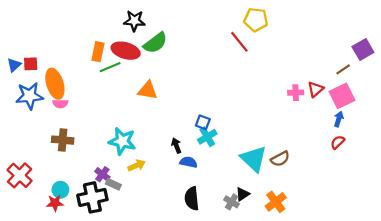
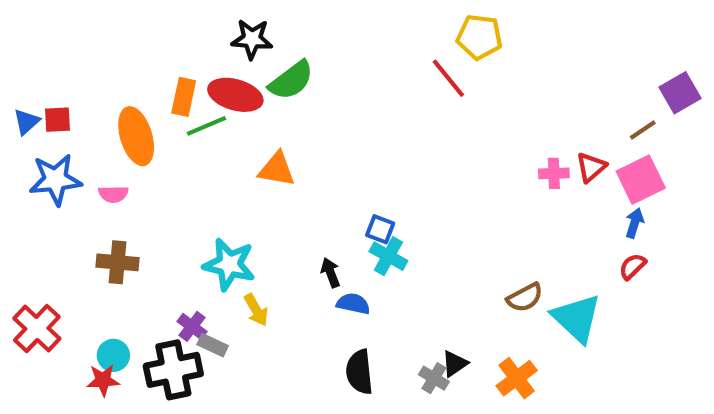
orange ellipse: (55, 84) -> (136, 136), moved
cyan cross: (207, 137) -> (388, 256), turned -30
cyan triangle: (254, 159) -> (577, 318), moved
yellow arrow: (137, 165) -> (256, 310), turned 84

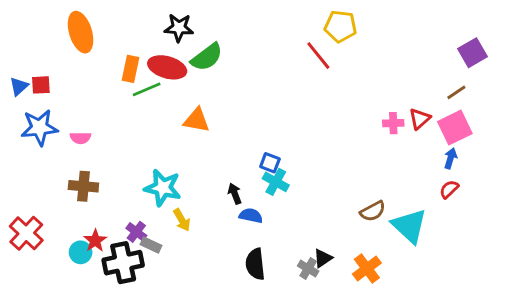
purple square: (680, 93) -> (473, 53), moved
orange ellipse: (136, 136) -> (81, 32), moved
red star: (103, 380) -> (95, 241), moved, turned -30

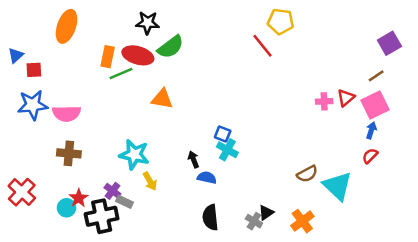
orange ellipse: (81, 32) -> (67, 26), turned 36
blue triangle: (19, 86) -> (16, 55), moved
pink semicircle: (81, 138) -> (67, 113), size x1.6

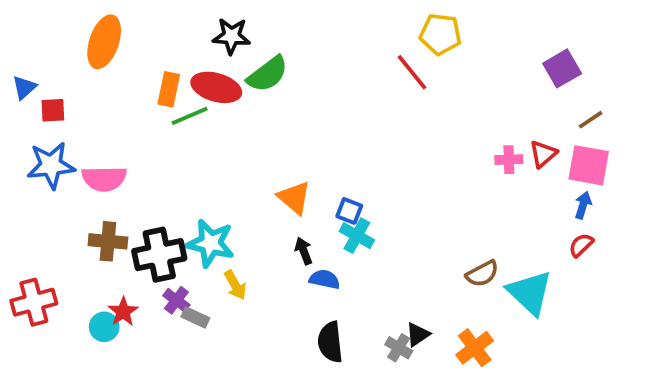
purple square: (389, 43) -> (562, 68), moved
orange triangle: (162, 99) -> (294, 198), moved, turned 30
pink square: (375, 105) -> (589, 165), turned 36
red cross: (22, 192) -> (34, 302), turned 32
black cross: (102, 216) -> (159, 255), moved

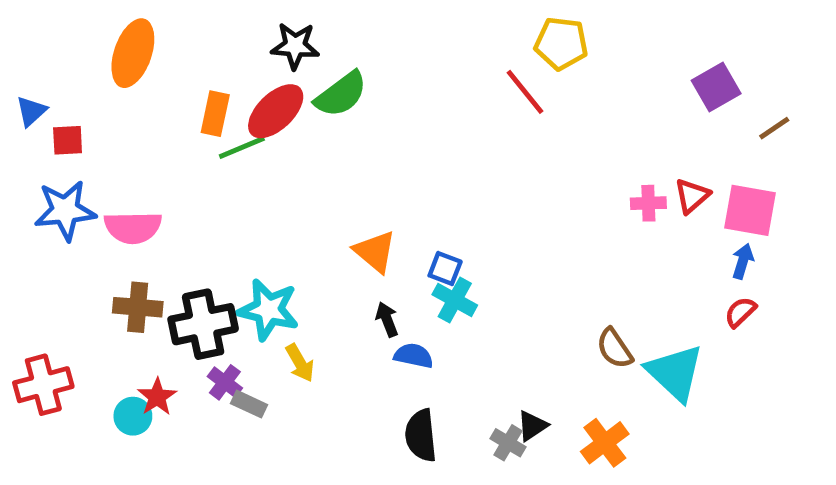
red ellipse: (216, 87) -> (276, 111), turned -60
brown line: (591, 120) -> (774, 128), moved
brown semicircle: (482, 274) -> (614, 348), turned 84

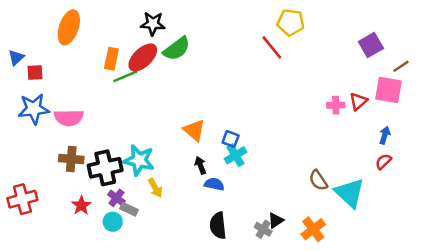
pink square: (750, 210) -> (388, 90), moved
cyan cross: (455, 300) -> (236, 155), turned 30
cyan circle: (133, 416) -> (113, 222), moved

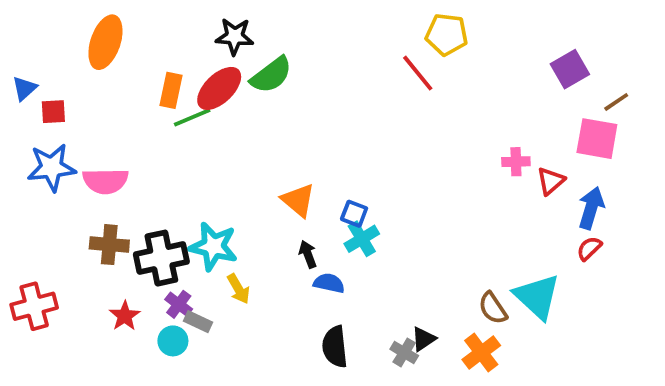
red triangle: (358, 101) -> (551, 181), moved
blue arrow: (385, 135) -> (591, 208), size x1.5
brown semicircle: (318, 180) -> (493, 308), moved

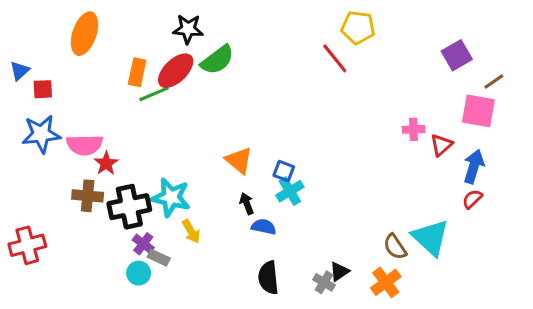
red star: (125, 316) -> (106, 163), moved

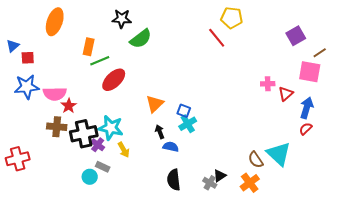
red ellipse: (176, 71) -> (114, 80), moved
orange triangle: (239, 160) -> (155, 104), turned 36
purple cross: (143, 244) -> (98, 145), moved

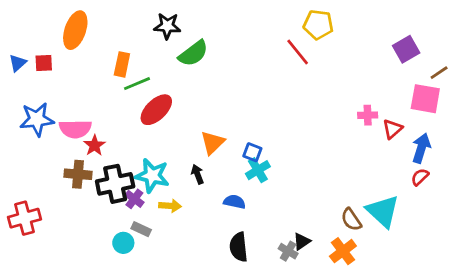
red square: (28, 58) -> (44, 63), moved
black arrow: (160, 132) -> (197, 174), moved
yellow arrow: (124, 150) -> (170, 206), turned -56

